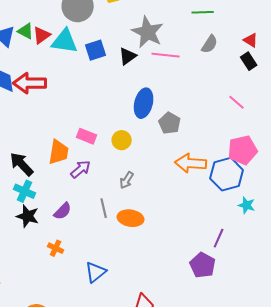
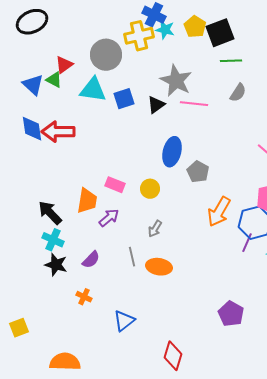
red triangle: (42, 35) -> (64, 65), moved
orange arrow: (191, 163) -> (219, 212), turned -64
purple line: (219, 238) -> (247, 243), moved

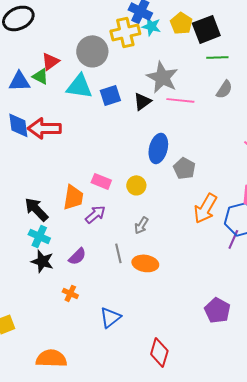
blue triangle: (33, 85) -> (19, 81), turned -45

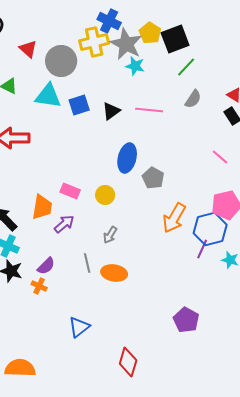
cyan star: (151, 26) -> (135, 66), moved
green line: (217, 57) -> (186, 67), turned -45
red triangle: (50, 61) -> (28, 49), moved, turned -42
gray star: (162, 77) -> (126, 44), moved
orange cross: (70, 293) -> (39, 286), moved

